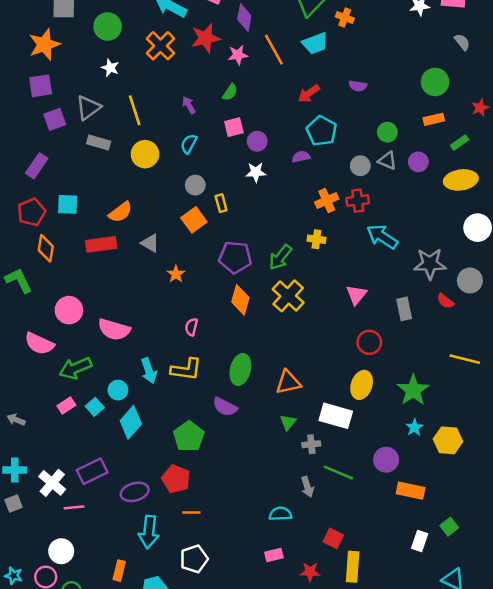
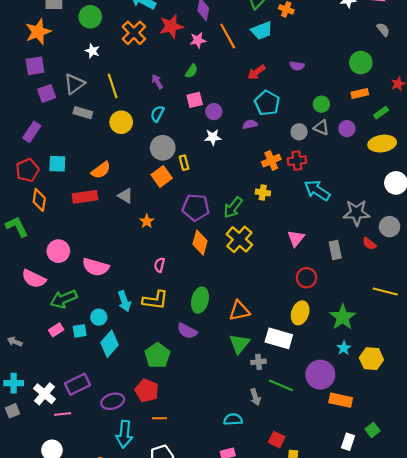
gray circle: (195, 185) -> (163, 148), size x1.5
cyan square: (95, 407) -> (80, 331), turned 32
green triangle: (288, 422) -> (239, 344), size x1.5
purple circle: (386, 460) -> (320, 375), size x1.4

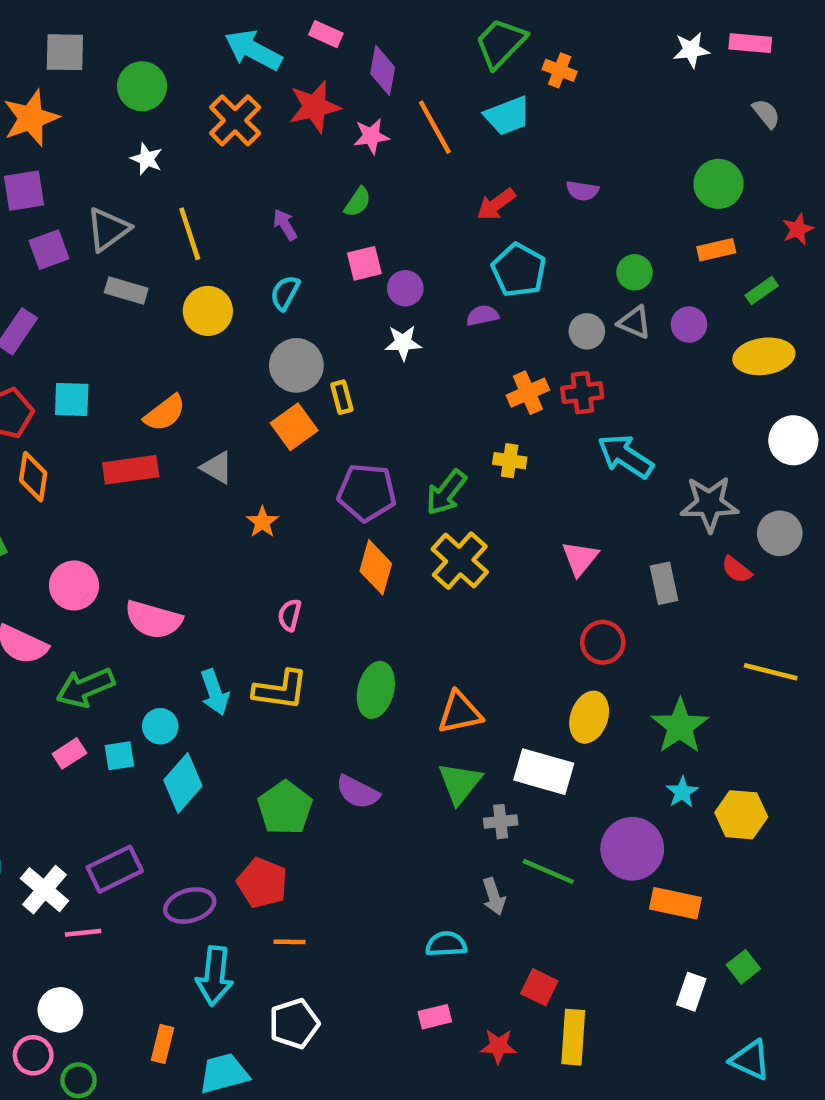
purple semicircle: (187, 331) -> (358, 792), moved

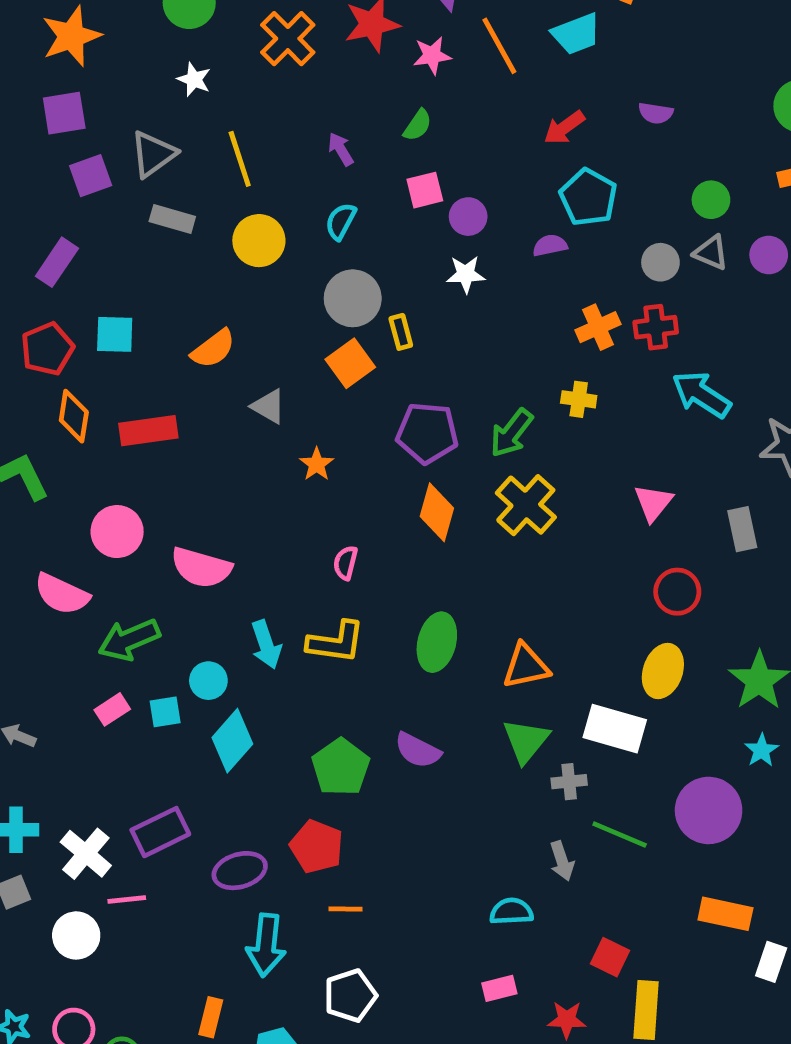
red rectangle: (131, 470) -> (148, 431), moved
orange rectangle: (675, 903) -> (725, 914), moved
white circle: (60, 1010) -> (76, 935), moved

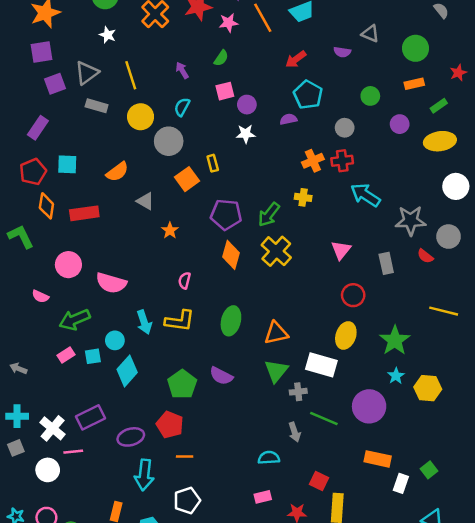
gray triangle: (711, 253) -> (370, 34), moved
gray circle: (353, 298) -> (169, 141), moved
pink semicircle: (62, 594) -> (40, 296), size x0.6

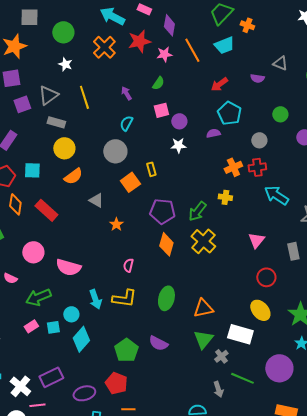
yellow circle: (141, 117) -> (64, 148), moved
red rectangle: (84, 213) -> (46, 210), turned 50
yellow ellipse: (346, 335) -> (260, 310), turned -60
gray cross: (298, 392) -> (221, 356), turned -32

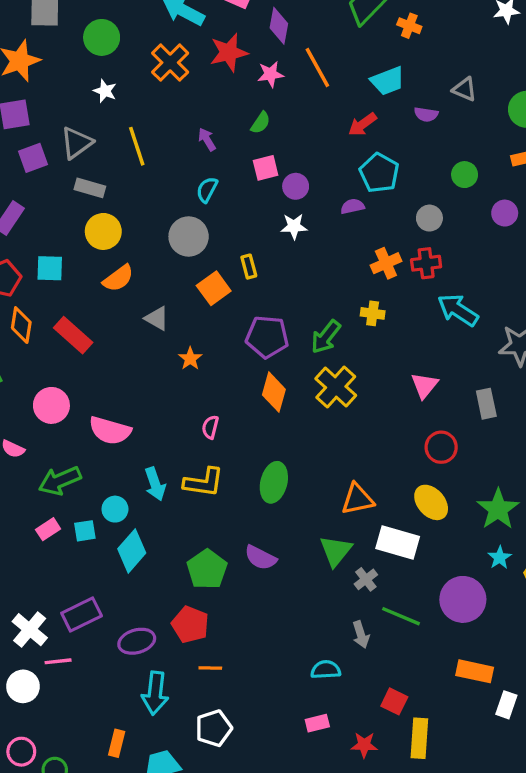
cyan trapezoid: (224, 45) -> (388, 81), moved
orange triangle: (203, 308) -> (358, 499), moved

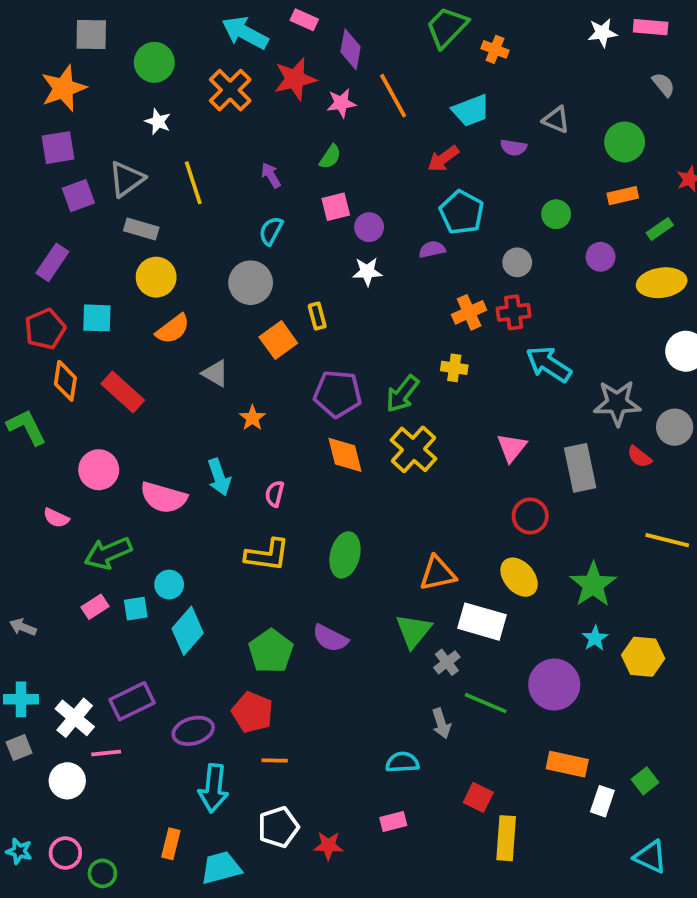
orange diamond: (274, 392) -> (345, 455), turned -30
gray rectangle: (486, 404) -> (580, 468), size x1.4
cyan arrow: (155, 484) -> (219, 477), moved
red star: (364, 745) -> (328, 846), moved

